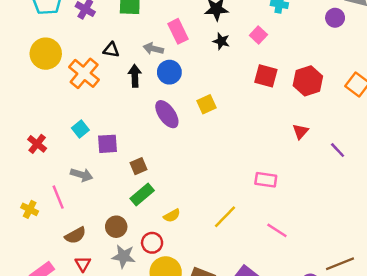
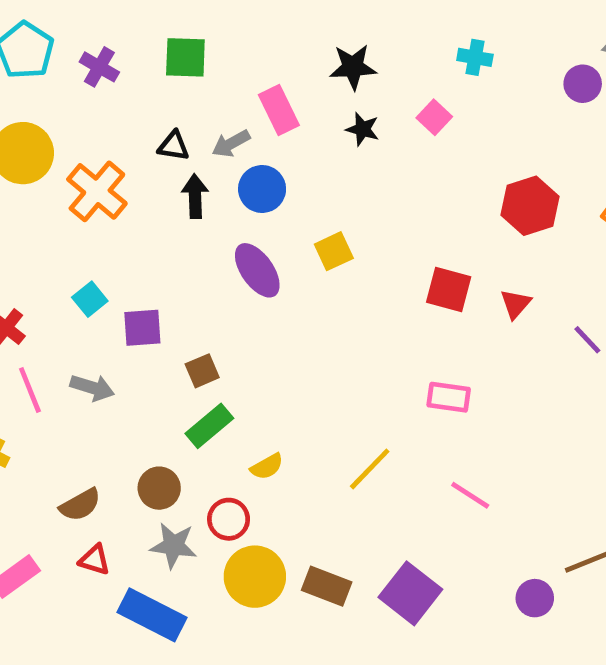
gray arrow: (153, 49) -> (231, 144), turned -42
black triangle: (111, 50) -> (174, 146), moved
red square: (266, 76) -> (449, 289), moved
pink line: (58, 197) -> (30, 390), moved
red triangle: (83, 264) -> (95, 560), turned -42

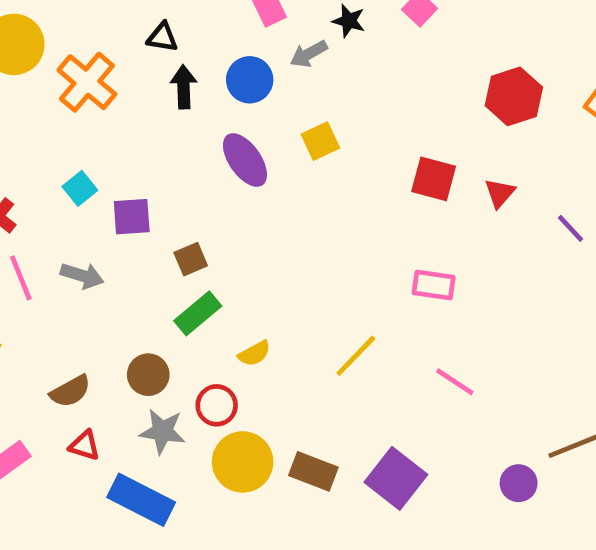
gray arrow: (231, 144) -> (309, 54), moved

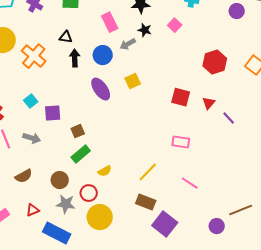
purple line: (570, 228) -> (229, 118), moved
brown semicircle: (70, 391) -> (24, 176), moved
red triangle: (85, 445) -> (33, 210), turned -40
brown rectangle: (313, 471) -> (146, 202), moved

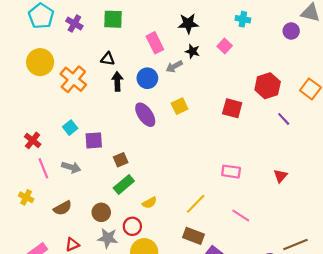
red square: (181, 97) -> (232, 108), moved
red triangle: (209, 103) -> (280, 176), moved
purple line: (229, 118) -> (284, 119), moved

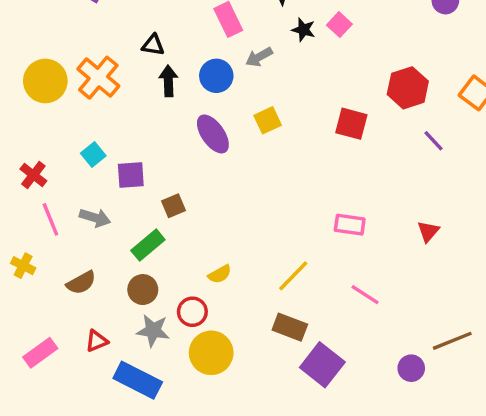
black star: (192, 51) -> (303, 30), moved
yellow circle: (40, 62) -> (45, 81), moved
green rectangle: (124, 184) -> (148, 245), moved

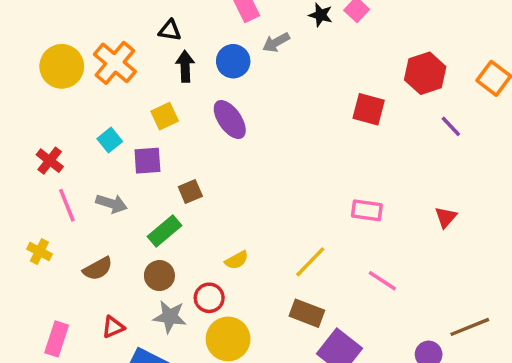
yellow square: (268, 120) -> (165, 116), moved
pink rectangle: (40, 353) -> (57, 339), turned -36

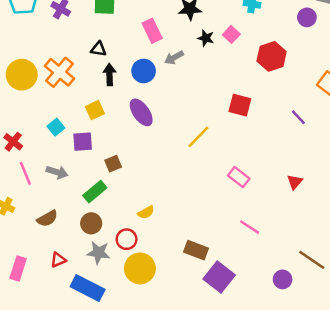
red hexagon: (425, 73) -> (272, 56), moved
pink rectangle: (367, 210) -> (239, 177), turned 30
yellow line: (310, 262) -> (198, 137), moved
brown line: (470, 327) -> (312, 260), turned 56

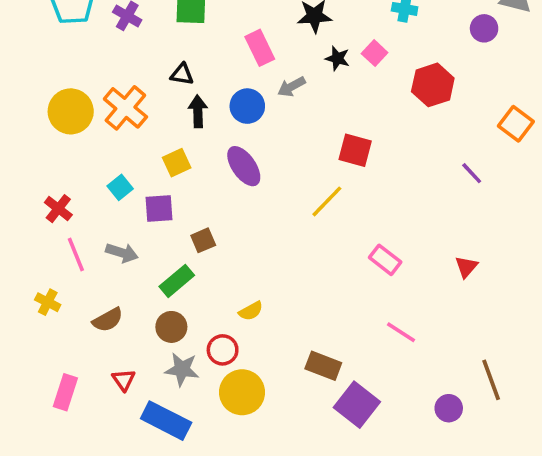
red square: (240, 105) -> (355, 150), moved
red triangle: (58, 260) -> (124, 380), turned -42
brown line: (312, 260) -> (491, 380), turned 36

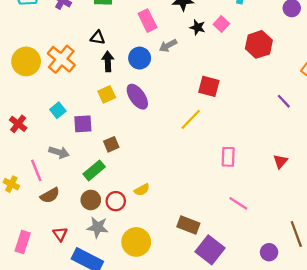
yellow square: (177, 163) -> (107, 94), moved
pink line: (76, 254) -> (36, 170), moved
pink rectangle: (385, 260) -> (228, 157), turned 54
red circle: (223, 350) -> (116, 201), moved

